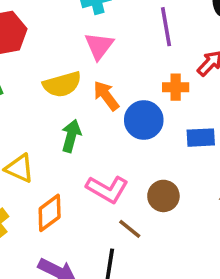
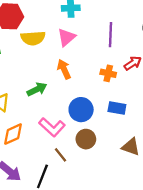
yellow semicircle: (62, 84) -> (33, 38), moved
blue circle: (144, 120) -> (81, 110), moved
green arrow: (71, 136) -> (37, 89), turned 36

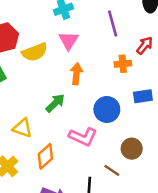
orange arrow: (64, 69) -> (76, 74), turned 48
brown circle: (86, 139) -> (132, 149), moved
brown line: (61, 155) -> (112, 170), moved

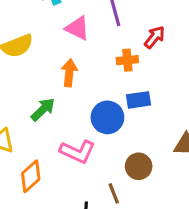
pink triangle: (69, 41) -> (77, 28), moved, turned -35
blue rectangle: (143, 96) -> (139, 100), moved
brown line: (112, 170) -> (114, 193), turned 35

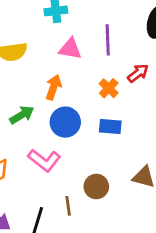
pink triangle: (77, 28) -> (70, 49), turned -30
orange cross: (127, 60) -> (109, 88), turned 36
blue circle: (107, 117) -> (65, 122), moved

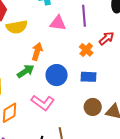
orange arrow: (53, 87) -> (37, 52), moved
brown circle: (96, 187) -> (93, 107), moved

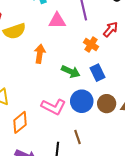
green arrow: (26, 71) -> (71, 72), moved, turned 66
blue circle: (57, 75) -> (82, 101), moved
blue rectangle: (88, 77) -> (98, 73), turned 70

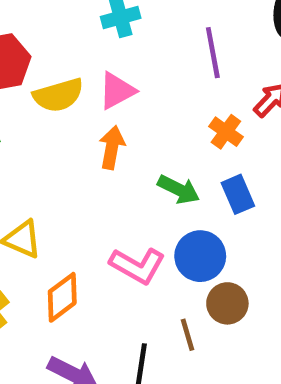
pink triangle: (57, 21) -> (117, 91), moved, turned -30
brown circle: (107, 104) -> (227, 303), moved

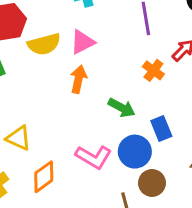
blue rectangle: (238, 194) -> (161, 129), moved

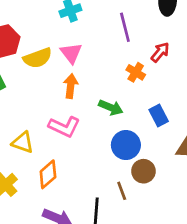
pink triangle: (82, 42) -> (71, 53), turned -35
blue rectangle: (161, 129) -> (159, 116), moved
pink L-shape: (94, 157) -> (64, 127), moved

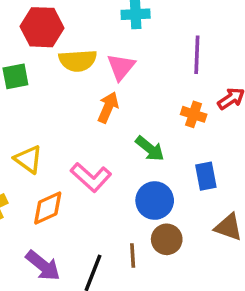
orange cross: (136, 72) -> (194, 114), turned -30
pink L-shape: (64, 127) -> (91, 177), moved

